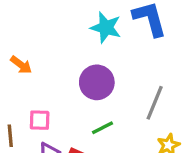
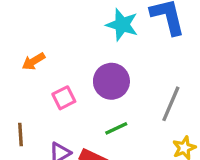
orange arrow: (21, 65) -> (33, 61), turned 110
pink square: (40, 120) -> (64, 98), moved, turned -30

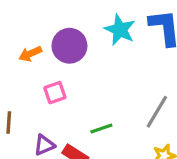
purple circle: (111, 81) -> (69, 46), moved

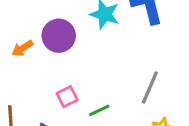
pink square: (55, 93) -> (67, 97), moved

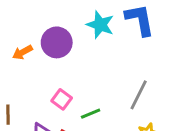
pink square: (67, 97) -> (62, 99), turned -30

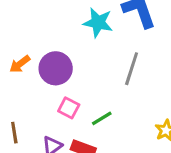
purple circle: (57, 42) -> (56, 68), moved
gray line: (139, 95) -> (132, 69), moved

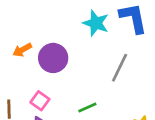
pink square: (69, 108) -> (40, 101), moved

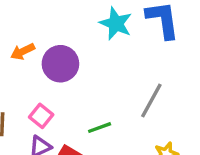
gray line: (120, 68) -> (151, 101), moved

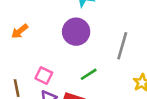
purple circle: (60, 64) -> (76, 32), moved

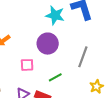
pink square: (44, 75) -> (27, 65), moved, turned -32

